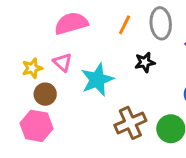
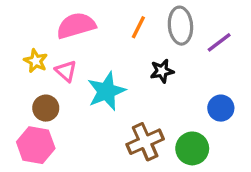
yellow star: (32, 68) -> (36, 61), moved, turned -30

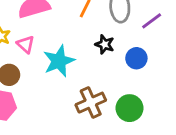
black star: (162, 71) -> (105, 44), turned 30
blue circle: (221, 108) -> (136, 58), moved

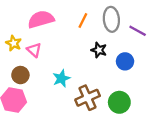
purple line: (152, 21) -> (138, 31), turned 66
cyan star: (59, 61) -> (61, 78), moved, size x0.7

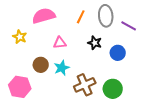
pink triangle: (34, 50) -> (60, 43), moved, turned -48
brown circle: (20, 75) -> (41, 65), moved

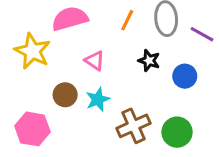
yellow star: (20, 37) -> (32, 51), size x1.6
pink triangle: (60, 43) -> (95, 61), turned 40

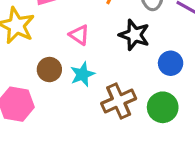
black star: (149, 61) -> (134, 35), size x1.4
blue circle: (185, 76) -> (171, 63), moved

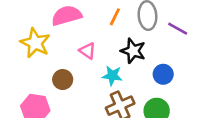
cyan star: (82, 74) -> (112, 76), moved, turned 30

